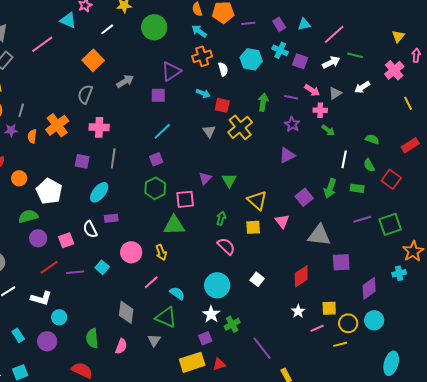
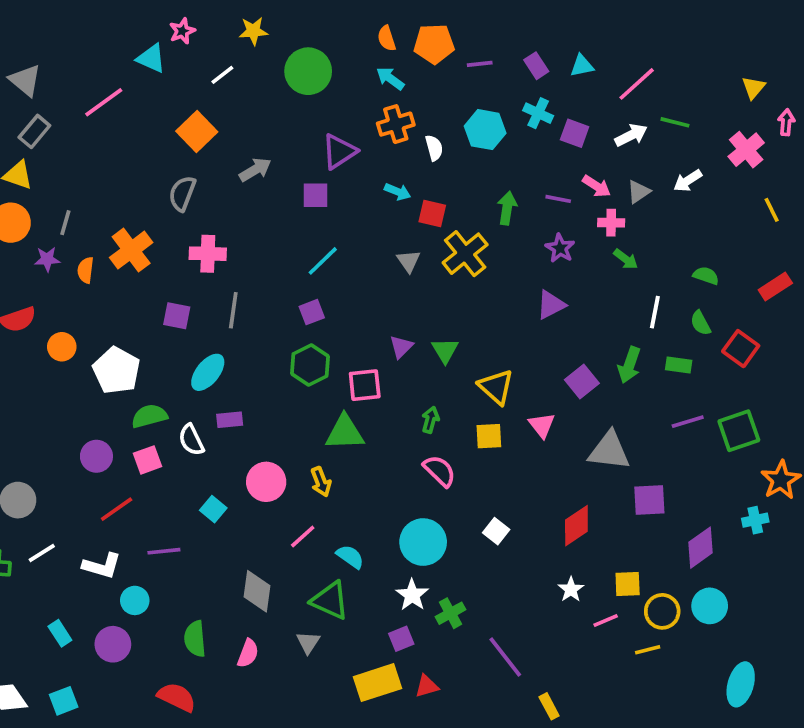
green semicircle: (28, 216) -> (149, 416), moved
purple line: (75, 272) -> (164, 551), moved

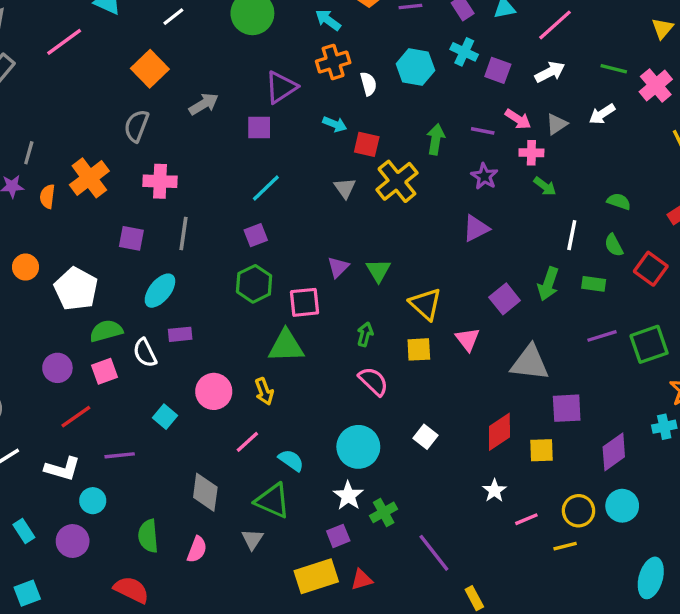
green line: (675, 122) -> (614, 69), moved
yellow square: (628, 584) -> (542, 450), moved

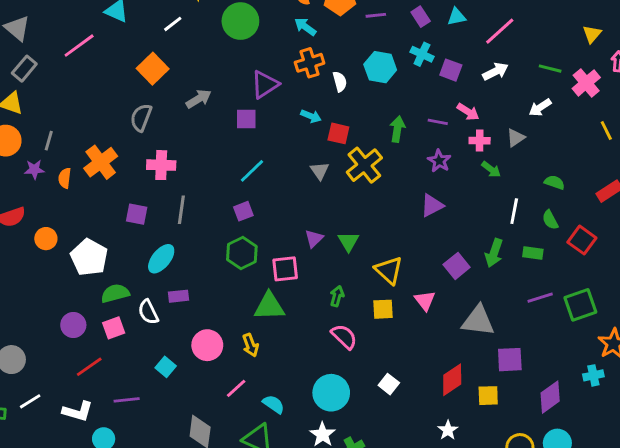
gray triangle: (557, 124) -> (516, 138), moved

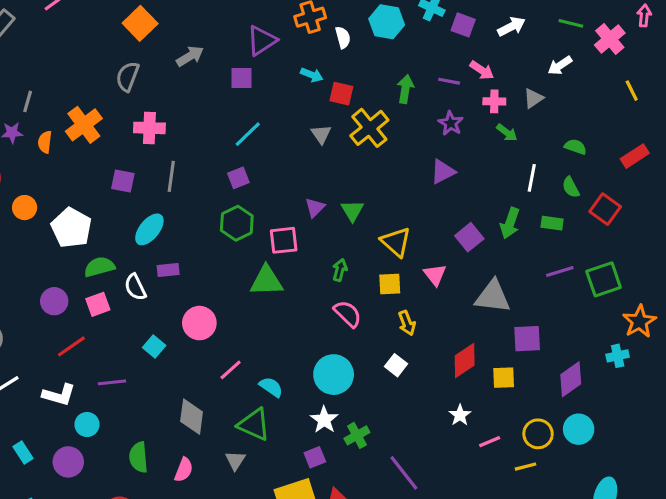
yellow arrow: (251, 345) -> (407, 323), moved

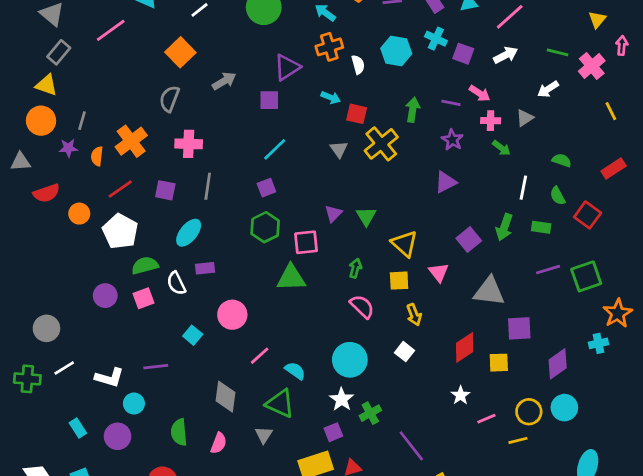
red line: (71, 346) -> (120, 189), moved

